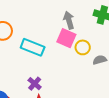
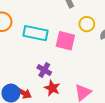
pink square: (66, 38) -> (65, 41), moved

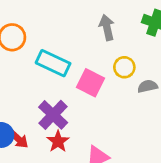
purple cross: (44, 70) -> (53, 115), size x1.5

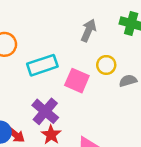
gray arrow: (107, 27) -> (88, 30), turned 40
cyan rectangle: (53, 63) -> (42, 65), turned -40

